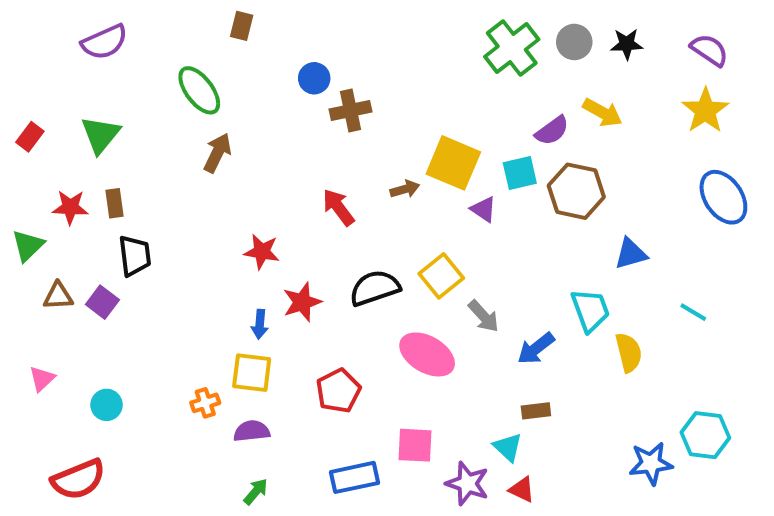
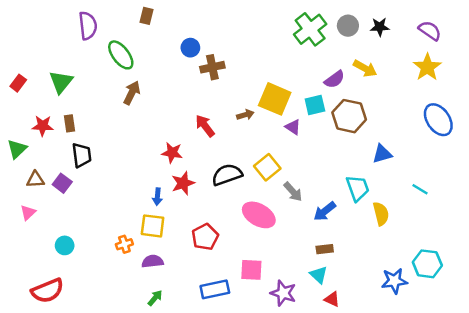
purple semicircle: (104, 42) -> (88, 26), moved, turned -72
red star: (262, 252) -> (172, 153), moved
pink triangle: (42, 379) -> (28, 212), moved
cyan triangle: (508, 447) -> (319, 275), moved
red triangle: (522, 490) -> (332, 299), moved

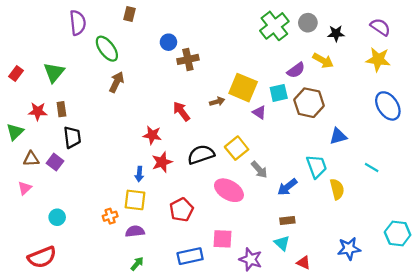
black star: (380, 27) -> (336, 34), moved
yellow star: (427, 67) -> (378, 59), turned -30
cyan hexagon: (427, 264) -> (398, 233), moved
red triangle: (332, 299) -> (304, 263), moved

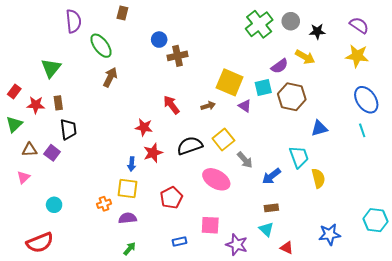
red rectangle: (16, 73) -> (14, 92), moved
brown arrow: (217, 102) -> (208, 106), moved
cyan line: (372, 168) -> (362, 130), moved, turned 40
blue rectangle: (190, 256) -> (180, 242), size x0.6

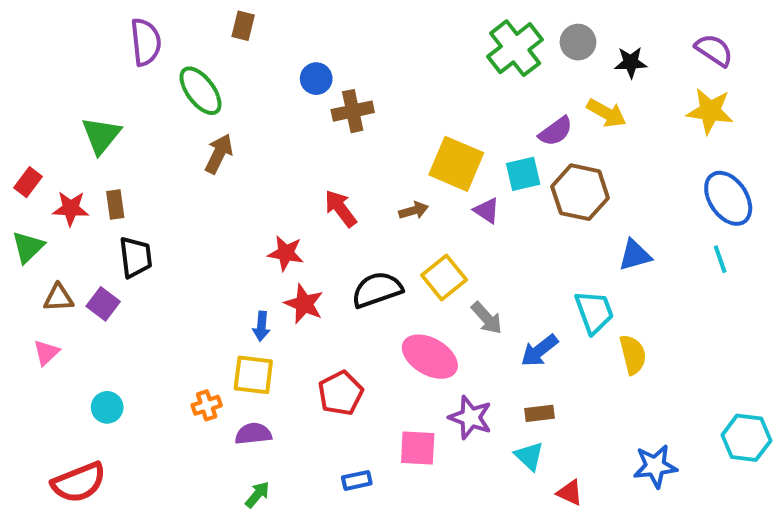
red star: (153, 153) -> (304, 304), turned -30
purple star: (237, 245) -> (470, 417), moved

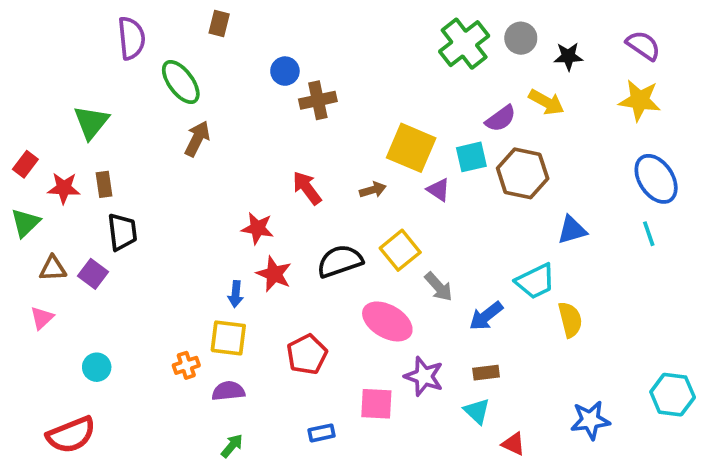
cyan trapezoid: (594, 312) -> (535, 281), turned 84

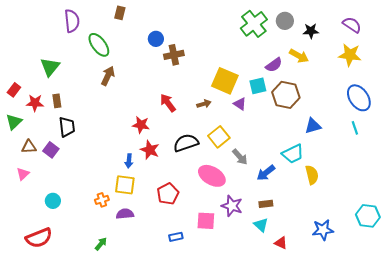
green arrow: (232, 446) -> (101, 244), moved

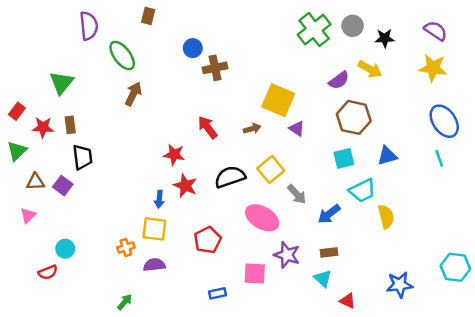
cyan square: (258, 86) -> (344, 158), moved
red semicircle: (39, 238) -> (48, 272), moved, size x0.6

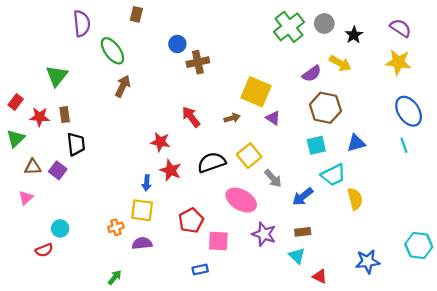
black star: (385, 38) -> (354, 35), turned -30
pink square: (255, 273) -> (218, 241), moved

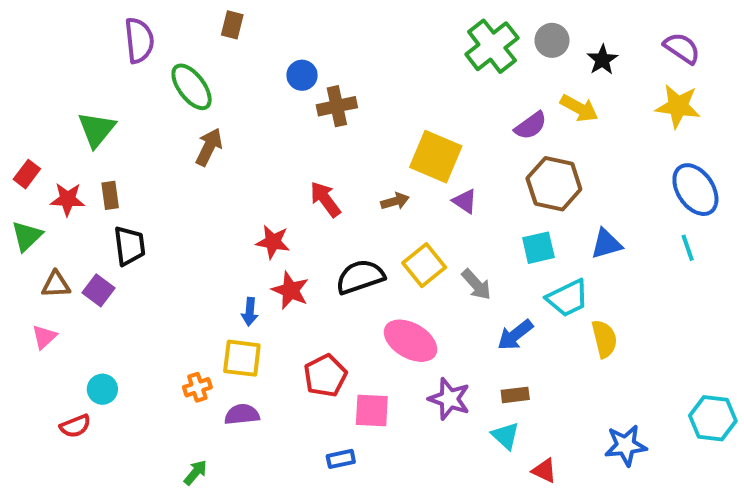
gray arrow: (273, 178) -> (476, 285), moved

